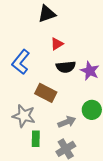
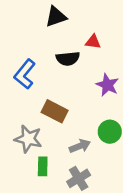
red triangle: (57, 44) -> (93, 42), moved, turned 40
black semicircle: (66, 67) -> (68, 59), moved

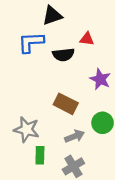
blue L-shape: (25, 74) -> (31, 42), moved, turned 48
brown rectangle: (55, 111) -> (66, 104), moved

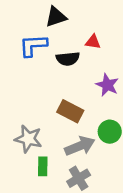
gray arrow: (75, 136) -> (80, 146), size x1.4

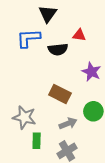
black triangle: (56, 17) -> (48, 14), turned -36
gray arrow: (80, 146) -> (68, 123), size x0.7

